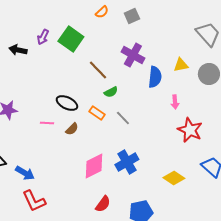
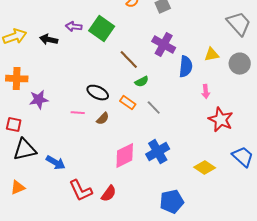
purple arrow: (43, 37) -> (74, 27), turned 70
red L-shape: (34, 201) -> (81, 191), moved
red semicircle: (103, 204) -> (109, 194), moved

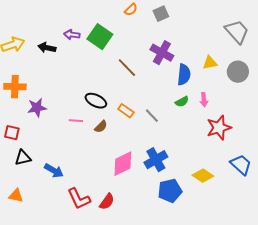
green semicircle: (142, 82) -> (182, 102), moved
red star: (221, 120) -> (219, 128), turned 30
black triangle: (25, 150) -> (23, 158), size x0.7
orange triangle: (18, 188) -> (16, 196), turned 35
blue pentagon: (172, 202) -> (170, 191), moved

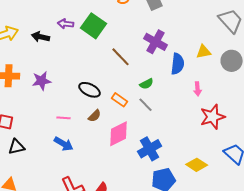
green semicircle: (182, 102) -> (147, 84), moved
purple star: (37, 108) -> (42, 81), moved
pink line: (76, 121) -> (64, 118), moved
pink diamond: (123, 164) -> (119, 134), moved
blue arrow: (54, 171) -> (64, 144), moved

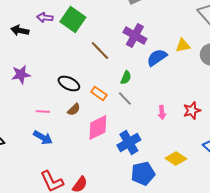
blue semicircle: (178, 64) -> (157, 58), turned -130
green semicircle: (147, 84) -> (126, 78), turned -40
pink arrow: (198, 89) -> (162, 112), moved
red star: (213, 117) -> (192, 110), size x0.7

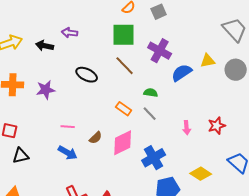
green square: (73, 20) -> (124, 35), moved, turned -35
green semicircle: (126, 78) -> (151, 93), turned -104
black ellipse: (69, 84) -> (87, 75), moved
brown semicircle: (74, 110) -> (96, 138), moved

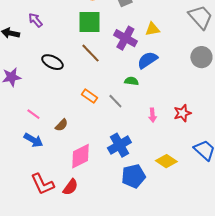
purple arrow: (70, 33) -> (35, 20), turned 42
yellow triangle: (208, 61) -> (152, 29), moved
green semicircle: (151, 93) -> (131, 81), moved
pink line: (68, 127) -> (33, 114), turned 32
pink diamond: (123, 143) -> (80, 156), moved

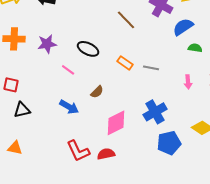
black ellipse: (52, 62) -> (88, 49), moved
green semicircle: (131, 81) -> (195, 48), moved
gray line: (115, 101) -> (151, 68), turned -35
pink line: (33, 114) -> (68, 70), moved
red semicircle: (70, 187) -> (106, 154), turned -138

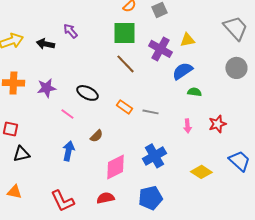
blue arrow: (69, 107) -> (68, 151), turned -108
blue pentagon: (169, 143) -> (150, 198), moved
red L-shape: (78, 151) -> (62, 201), moved

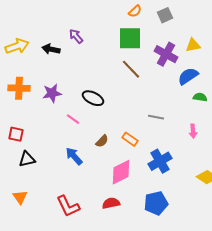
orange rectangle: (124, 107) -> (130, 139), moved
blue arrow: (68, 151) -> (74, 156), turned -54
orange triangle: (14, 192) -> (20, 197), turned 42

